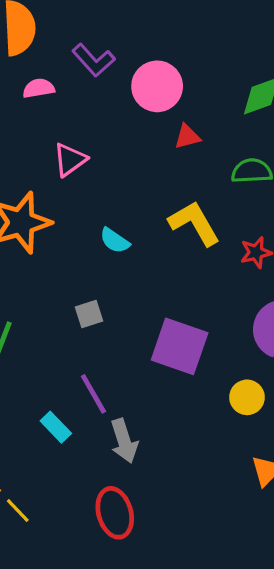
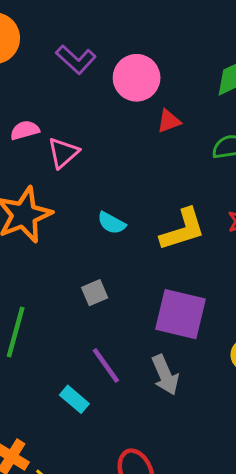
pink semicircle: (39, 88) -> (25, 130), moved
yellow L-shape: (194, 223) -> (183, 230), moved, turned 108
gray arrow: (124, 441) -> (165, 375), moved

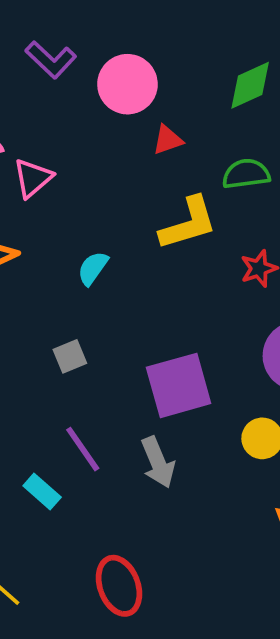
cyan semicircle: (112, 223) -> (93, 268), turned 96
yellow L-shape: (183, 230) -> (188, 223), moved
purple square: (181, 314) -> (179, 385), turned -30

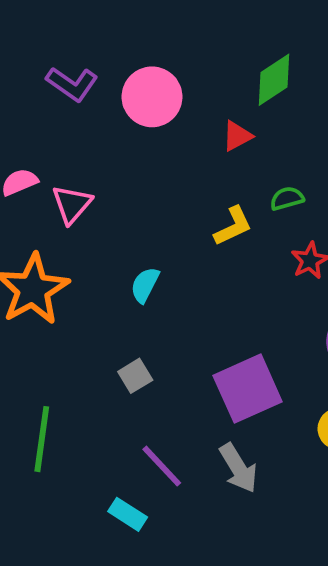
red triangle: (168, 140) -> (237, 136), moved
green semicircle: (246, 174) -> (287, 198), moved, size x0.7
yellow L-shape: (188, 223) -> (233, 226), size x0.7

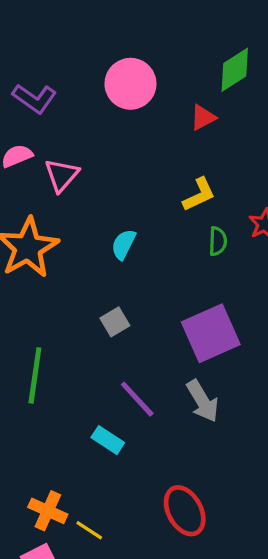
purple L-shape: (72, 84) -> (34, 98), moved
green semicircle: (287, 198) -> (218, 241), moved, turned 108

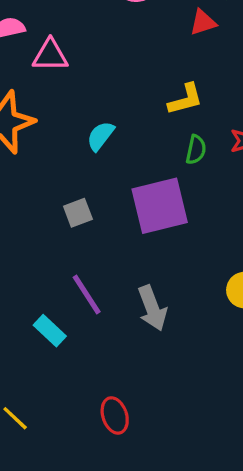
pink triangle: (62, 175) -> (50, 55), turned 39
purple square: (211, 333) -> (160, 206), moved
red ellipse: (185, 511) -> (115, 415), size x0.7

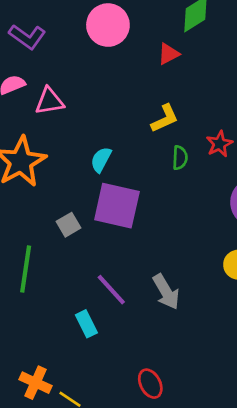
purple square: (160, 206) -> (117, 206), moved, turned 36
gray square: (78, 213) -> (69, 225), moved
cyan rectangle: (50, 331) -> (86, 324), turned 30

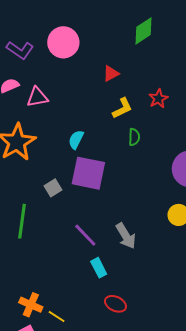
pink circle: (108, 25) -> (63, 42), moved
red triangle: (168, 54) -> (111, 74), moved
red star: (219, 144) -> (158, 99), moved
cyan rectangle: (86, 324) -> (99, 268), moved
red ellipse: (150, 384) -> (115, 304), turned -35

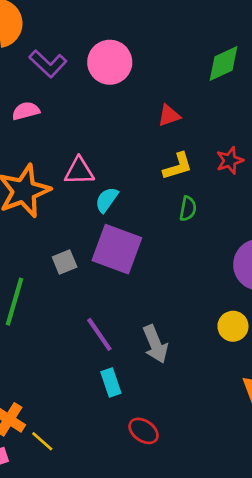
pink triangle: (37, 97) -> (79, 171), moved
red ellipse: (115, 304) -> (144, 431), moved

